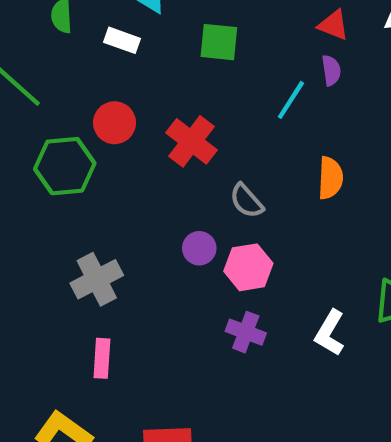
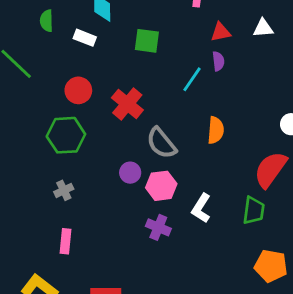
red triangle: (333, 25) -> (221, 32), turned -35
green hexagon: (65, 166) -> (66, 135), moved
gray semicircle: (246, 201) -> (161, 143), size x1.4
gray cross: (97, 279) -> (64, 190), size x0.6
white L-shape: (330, 333) -> (201, 208), moved

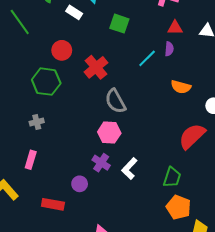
orange semicircle: (216, 130) -> (181, 87), moved, turned 90
purple circle: (130, 173) -> (80, 184), moved
white L-shape: (201, 208) -> (129, 169), moved
green trapezoid: (254, 210) -> (172, 177), moved

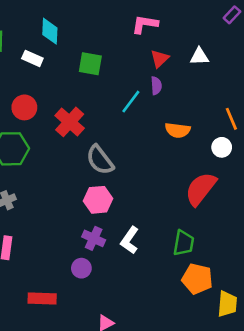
red triangle: (175, 28) -> (160, 59), turned -35
purple circle: (80, 184) -> (81, 268), moved

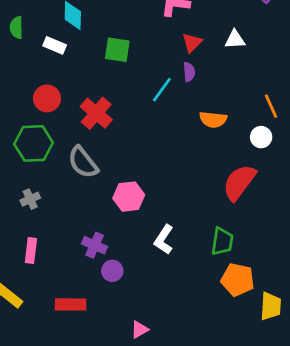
gray semicircle: (100, 160) -> (83, 162), moved
purple cross: (94, 238) -> (95, 245), moved

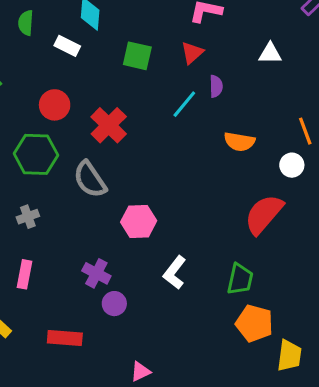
red triangle: (192, 43) -> (192, 53), moved

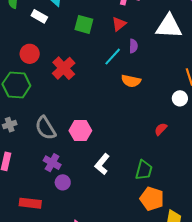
white triangle: (270, 54) -> (169, 26), size x1.8
orange semicircle: (239, 142) -> (131, 81), moved
gray semicircle: (90, 179) -> (45, 128), moved
red semicircle: (264, 214) -> (161, 129), size x0.5

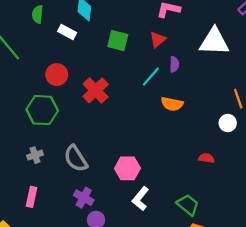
red semicircle: (161, 129) -> (206, 158), turned 56
pink hexagon: (80, 131) -> (127, 168), moved
green trapezoid: (144, 170) -> (188, 205), turned -65

